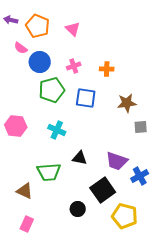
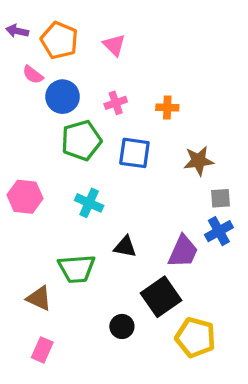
purple trapezoid: (117, 161) -> (183, 251), turned -85
blue cross: (140, 176) -> (219, 231), moved

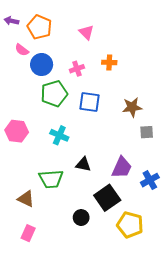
pink triangle: (114, 45) -> (86, 32), moved
orange cross: (167, 108) -> (109, 62), moved
blue cross: (219, 231) -> (150, 180), moved

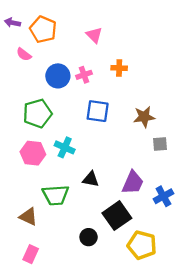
blue circle: (42, 65) -> (58, 76), moved
green pentagon: (54, 94) -> (37, 113), moved
pink hexagon: (17, 131) -> (33, 153), moved

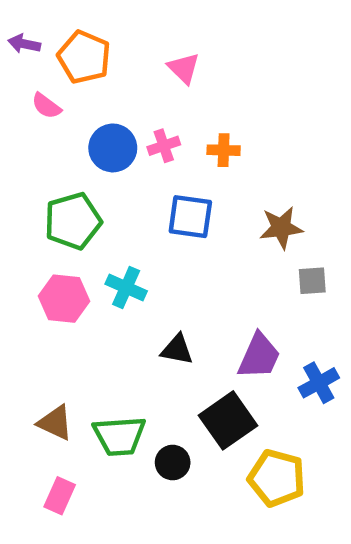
orange cross: (119, 68) -> (224, 150), moved
green trapezoid: (56, 195) -> (119, 436), moved

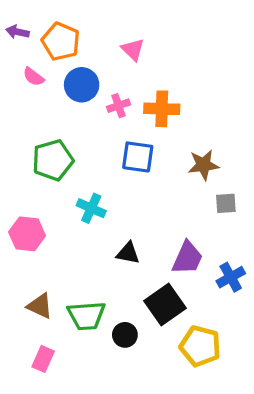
blue circle: (113, 148) -> (82, 85), moved
orange cross: (224, 150) -> (162, 109), size x1.5
pink hexagon: (64, 299) -> (27, 234), moved

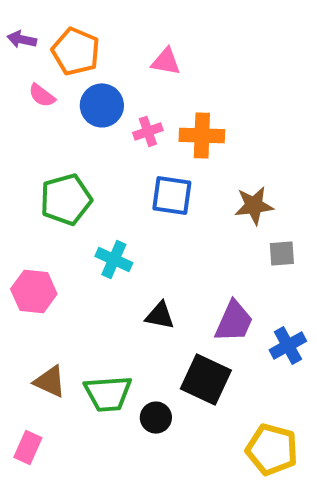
pink triangle: (133, 49) -> (166, 61), turned -35
black square: (165, 304) -> (206, 380), turned -30
yellow pentagon: (200, 346) -> (272, 450), moved
pink rectangle: (43, 359) -> (28, 448), moved

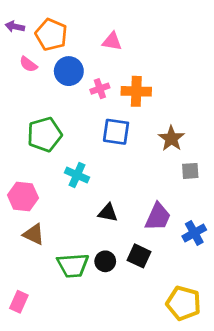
brown star: (254, 205) -> (171, 139), turned -30
black square: (206, 380) -> (139, 256), size x0.7
brown triangle: (50, 382) -> (34, 234), moved
black circle: (156, 418) -> (105, 261), moved

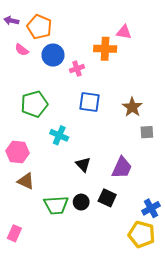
pink triangle: (112, 41) -> (124, 32), moved
orange cross: (136, 91) -> (105, 49), moved
black triangle: (108, 213) -> (83, 164), turned 35
blue cross: (194, 233) -> (151, 208), moved

